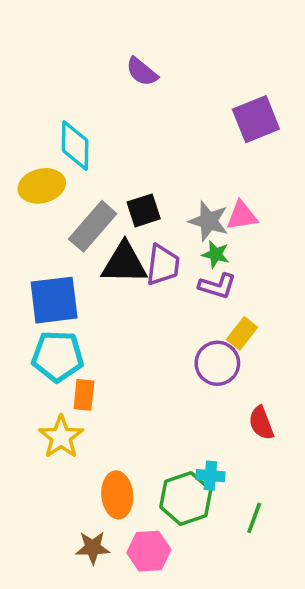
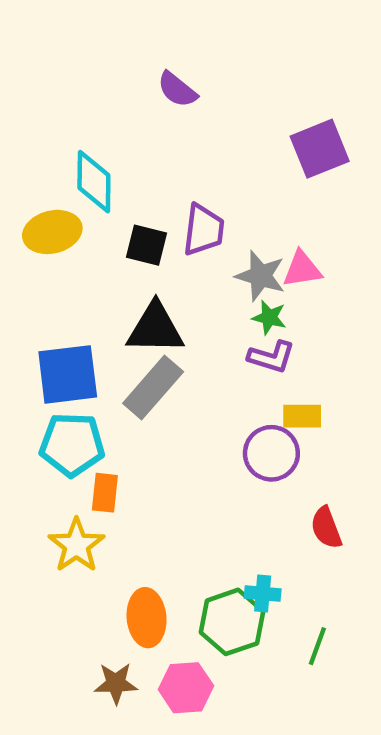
black square: (144, 210) -> (147, 245), moved, turned 32
gray rectangle: (93, 226) -> (153, 388), moved
purple trapezoid: (163, 265) -> (203, 230), moved
yellow rectangle: (242, 333) -> (302, 416), turned 52

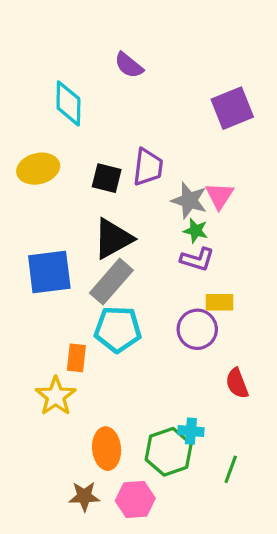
cyan diamond: (94, 182) -> (68, 103), moved
pink triangle: (302, 269) -> (220, 196), turned -48
black triangle: (155, 328) -> (113, 239), turned -30
cyan pentagon: (72, 445) -> (118, 329), moved

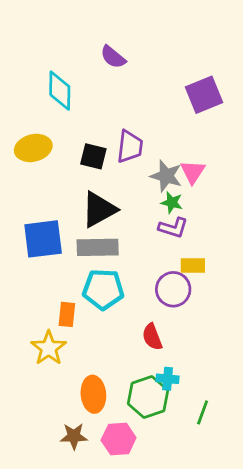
gray rectangle: (111, 282) -> (98, 247), turned 48
red semicircle: (237, 383) -> (152, 337), moved

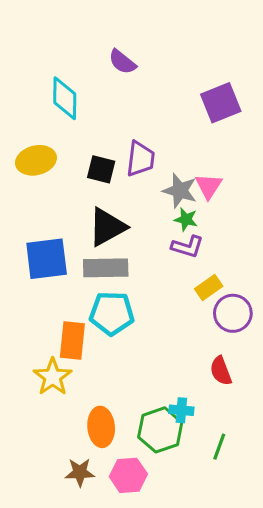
yellow rectangle: (193, 265) -> (209, 288), turned -35
purple circle: (173, 289) -> (233, 313), moved
orange rectangle: (67, 314) -> (72, 341), size x1.4
red semicircle: (152, 337) -> (221, 371), moved

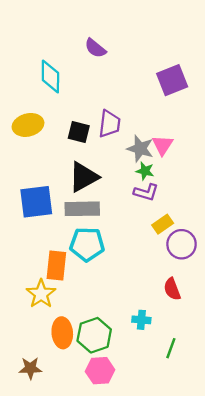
orange ellipse: (101, 427) -> (62, 333), moved
green hexagon: (160, 430) -> (94, 335), moved
brown star: (80, 472) -> (30, 368), moved

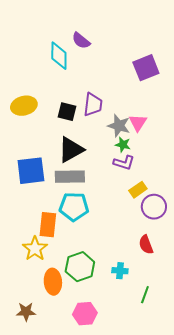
cyan diamond: (50, 77) -> (59, 56), moved
green hexagon: (94, 335) -> (80, 267), moved

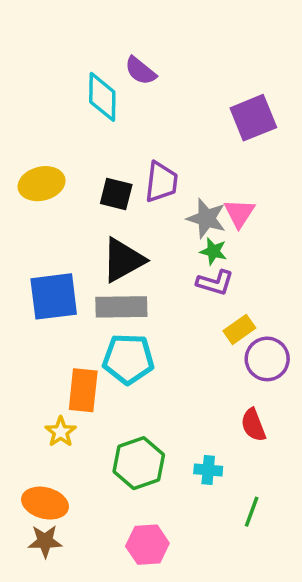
yellow star: (35, 249) -> (61, 432), size x0.7
orange ellipse: (53, 282) -> (45, 503), moved, turned -70

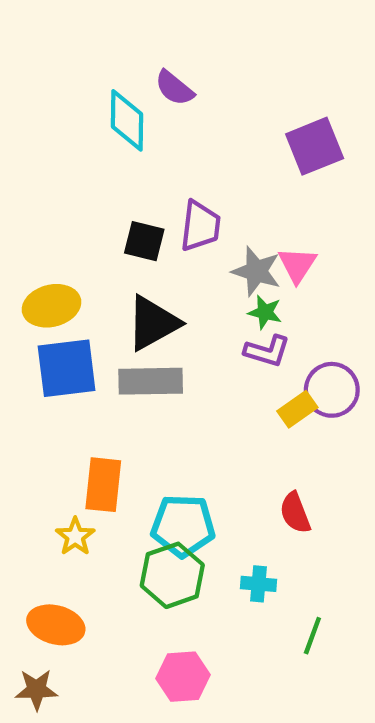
yellow ellipse: (42, 184) -> (52, 306), moved
cyan pentagon: (128, 359) -> (183, 526), moved
purple circle: (267, 359) -> (332, 390), moved
red semicircle: (253, 425) -> (295, 513), moved
brown star: (45, 541) -> (36, 690), moved

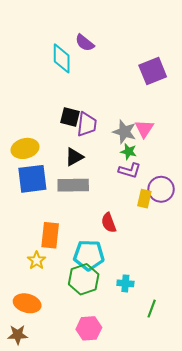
purple trapezoid: (200, 226) -> (87, 124), moved
black triangle: (153, 323) -> (74, 157), size x0.7
yellow rectangle: (297, 409) -> (144, 199), turned -42
red semicircle: (295, 513) -> (109, 223), moved

